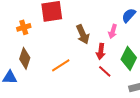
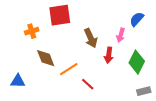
brown diamond: (25, 58) -> (46, 58), moved, turned -40
red line: (105, 71) -> (88, 84), moved

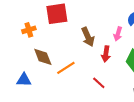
blue triangle: (18, 81) -> (24, 80), moved
red line: (88, 84) -> (99, 83), moved

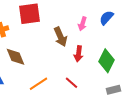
pink arrow: (118, 34) -> (82, 24), moved
orange line: (66, 68) -> (38, 84), moved

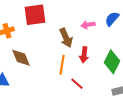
pink arrow: (82, 24) -> (88, 25), turned 64
orange line: (38, 84) -> (62, 65), moved, turned -48

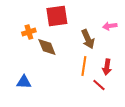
red arrow: (84, 55) -> (107, 67), moved
brown diamond: (21, 58) -> (47, 47), moved

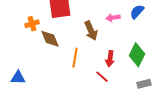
orange line: (84, 66) -> (75, 58), moved
blue triangle: (24, 82) -> (18, 78), moved

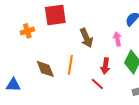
pink arrow: (113, 18) -> (117, 39), moved, turned 88
brown diamond: (50, 39) -> (45, 69), moved

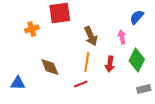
orange line: (70, 65) -> (87, 62), moved
red line: (97, 84) -> (81, 84), moved, turned -64

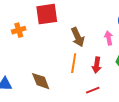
brown diamond: (50, 67) -> (41, 81), moved
red line: (81, 84) -> (93, 90), moved

